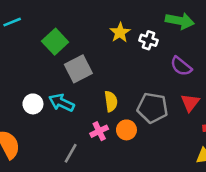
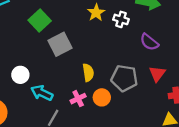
cyan arrow: (62, 103) -> (42, 93), moved

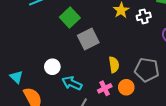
white cross: (121, 19) -> (144, 16), turned -32

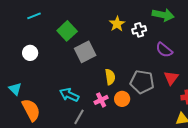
white circle: (52, 67) -> (30, 53), moved

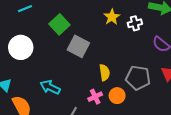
gray square: (85, 52) -> (78, 46), turned -35
white circle: (30, 53) -> (21, 47), size x1.5
cyan arrow: (69, 95) -> (50, 87), moved

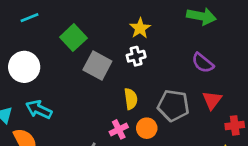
white cross: (135, 23) -> (136, 56), moved
cyan arrow: (50, 87) -> (39, 109), moved

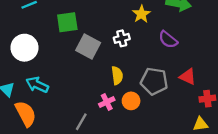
yellow star: (140, 28) -> (141, 14), moved
green square: (73, 38) -> (67, 22), turned 35
purple semicircle: (203, 63) -> (168, 40), moved
red triangle: (212, 100) -> (188, 77), turned -42

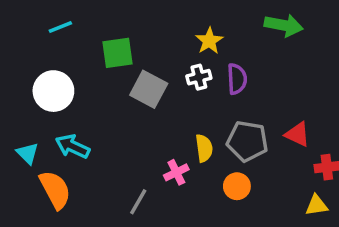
yellow star: (141, 14) -> (209, 41), moved
purple semicircle: (168, 40) -> (237, 79), moved, turned -132
yellow semicircle: (117, 75) -> (204, 148), moved
orange circle: (131, 101) -> (237, 186), moved

